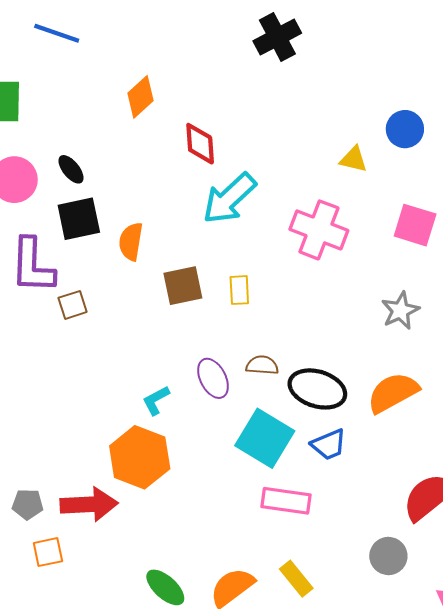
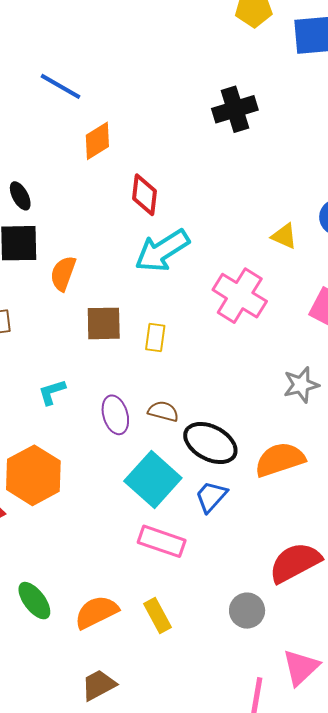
blue line: (57, 33) -> (60, 86), moved
cyan L-shape: (156, 400) -> (52, 392), moved
blue trapezoid: (329, 445) -> (211, 497), turned 144

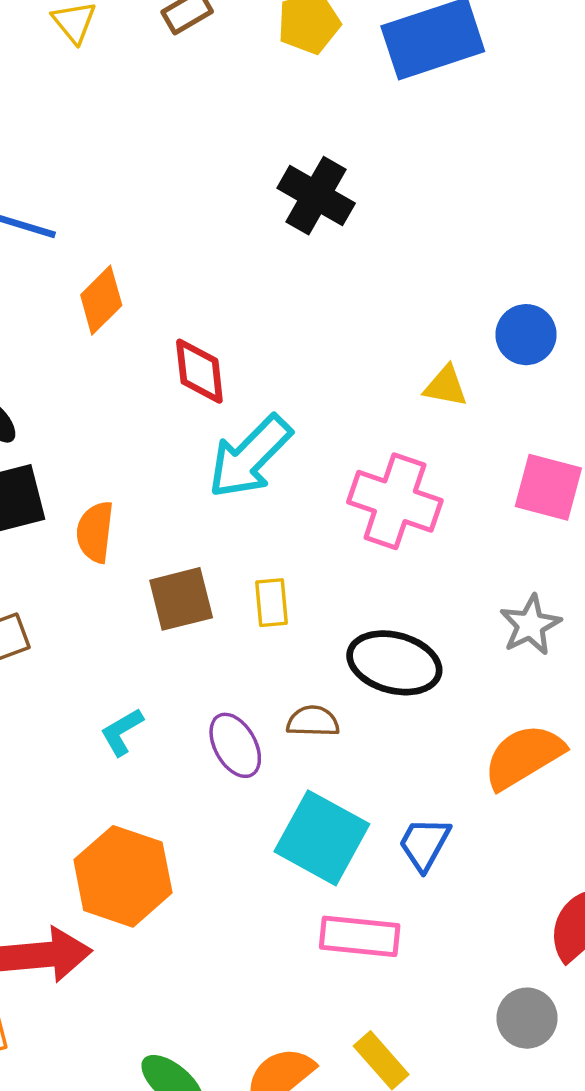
black cross: (235, 109) -> (316, 196), turned -30
black ellipse: (210, 443) -> (394, 663), moved

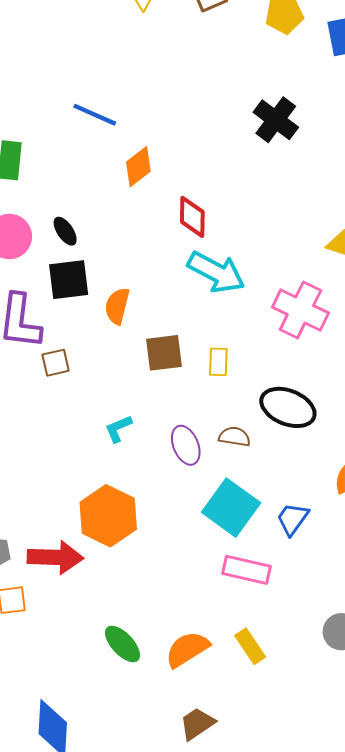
cyan arrow: (250, 457) -> (216, 272), turned -114

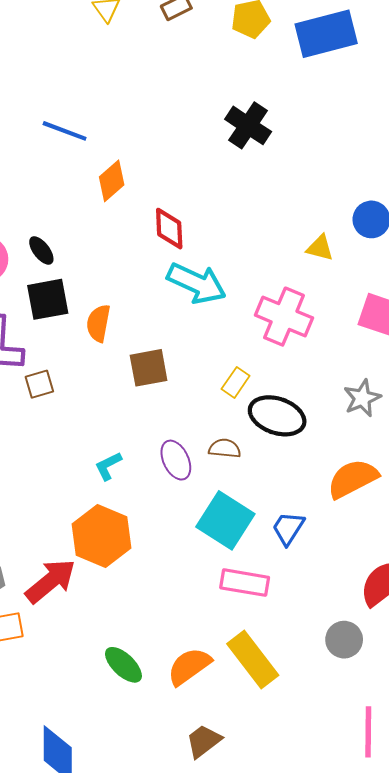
yellow rectangle: (218, 362) -> (236, 382), moved, turned 36
cyan L-shape: (118, 429) -> (108, 466), moved
red arrow: (55, 557) -> (50, 581), turned -38
yellow rectangle: (250, 646) -> (253, 660), size x1.6

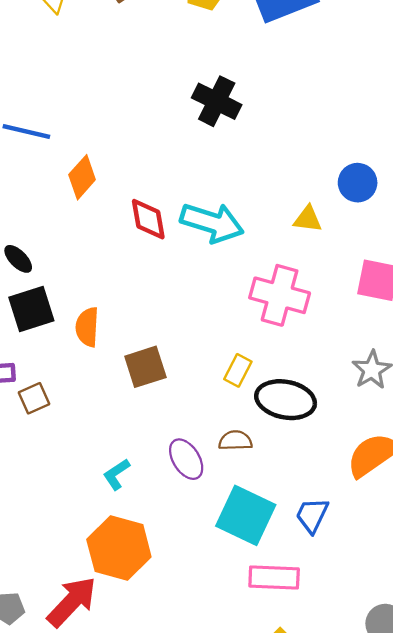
cyan arrow: (197, 283) -> (212, 223), moved

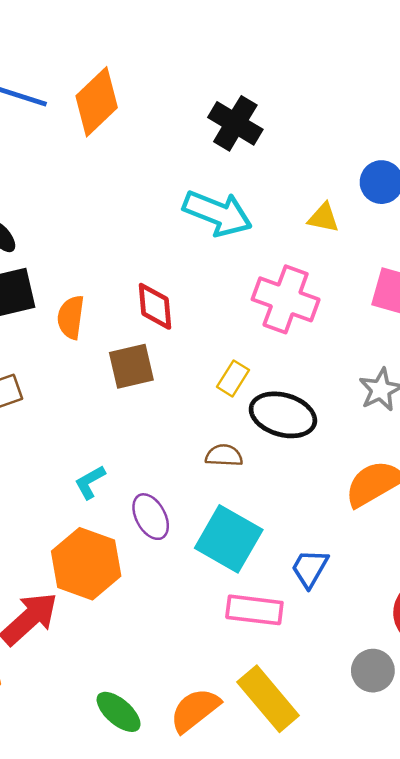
black cross: (217, 101) -> (235, 123), moved
orange diamond: (82, 177) -> (97, 102), moved, size x1.4
red diamond: (148, 219) -> (155, 306), moved
purple ellipse: (186, 459) -> (151, 517), moved
blue trapezoid: (312, 515) -> (310, 568), moved

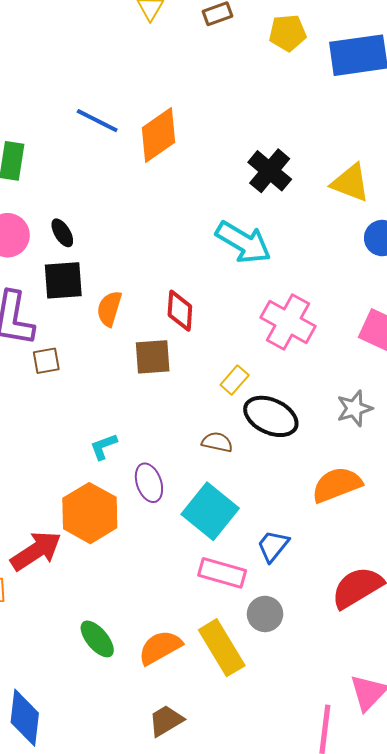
yellow triangle: (323, 218) -> (350, 183), moved, size x1.5
gray circle: (373, 671) -> (265, 614), moved

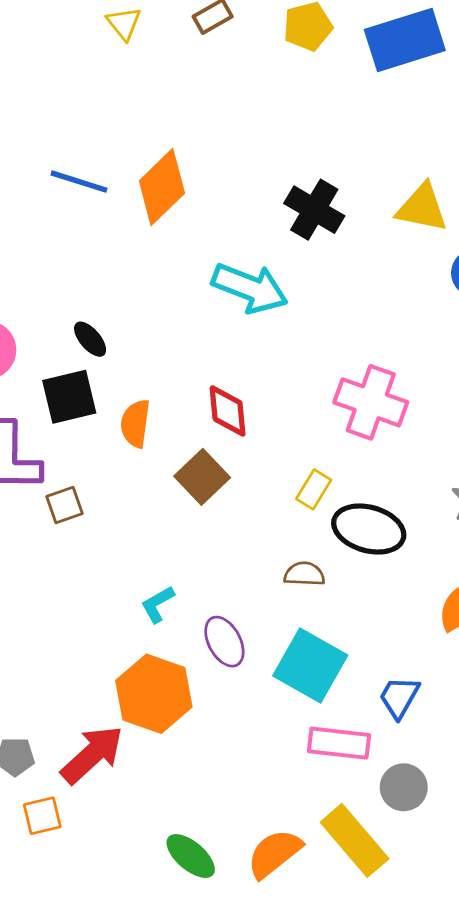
black ellipse: (62, 233) -> (90, 339), moved
cyan arrow: (243, 242) -> (250, 288), moved
brown square: (153, 357) -> (202, 477), turned -30

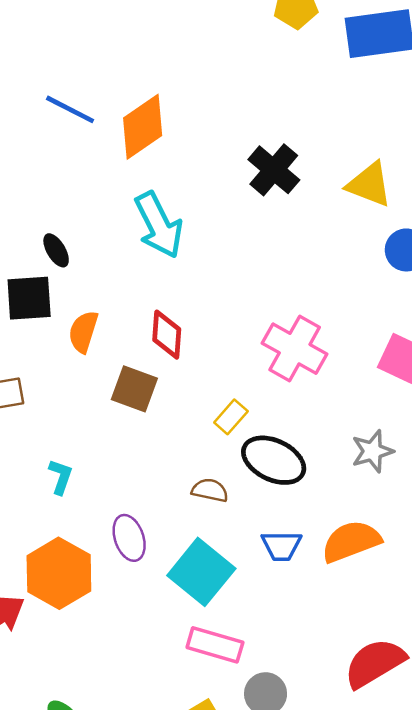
cyan arrow: (250, 288) -> (159, 225), moved, turned 32
brown square: (202, 477) -> (134, 389), turned -36
cyan L-shape: (158, 604) -> (61, 477), moved, turned 129
blue trapezoid: (399, 697) -> (281, 546), moved, turned -129

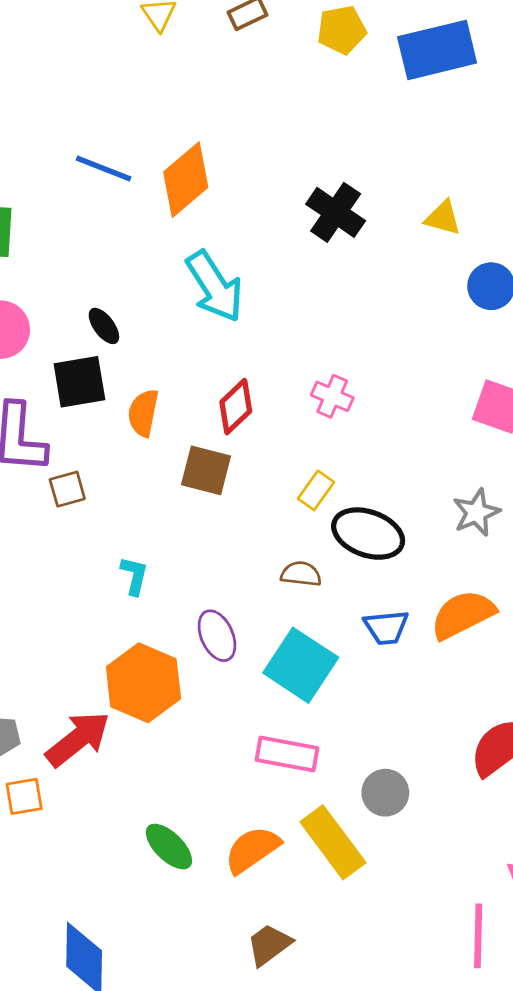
yellow triangle: (369, 184) -> (443, 218), size x0.7
red diamond: (167, 335) -> (236, 407), turned 48
pink cross: (295, 349) -> (332, 396), moved, size x0.6
pink rectangle: (215, 645) -> (287, 754), moved

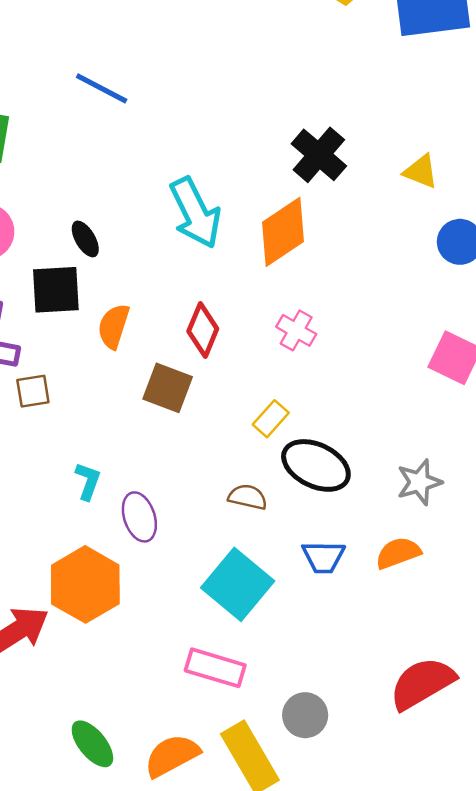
orange diamond: (186, 180) -> (283, 232), moved
red diamond: (236, 407) -> (203, 330), turned -30
gray star: (476, 513) -> (419, 482), moved
orange semicircle: (463, 615) -> (398, 553), size x0.7
purple ellipse: (217, 636) -> (139, 517), moved

